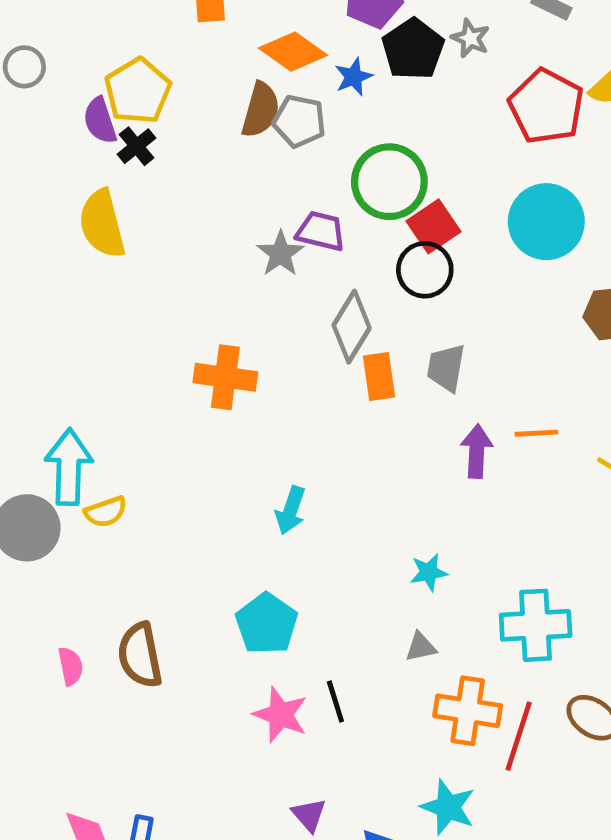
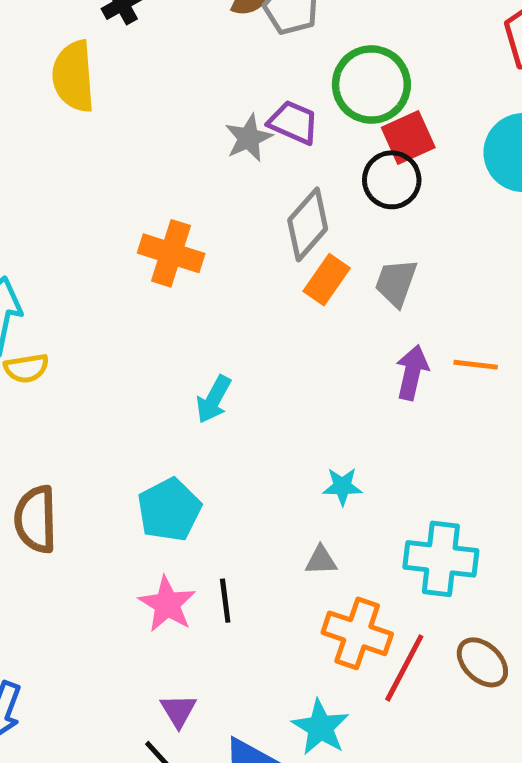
orange rectangle: (379, 376) -> (327, 280), turned 33

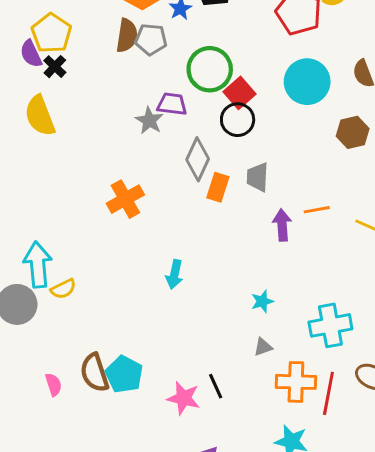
orange cross: (171, 253) -> (125, 199), turned -30
cyan pentagon: (169, 510) -> (124, 374), moved

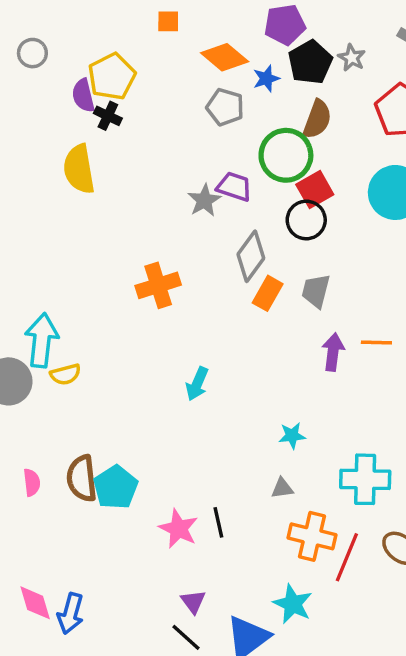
brown semicircle: (127, 36) -> (317, 119), moved
black cross: (55, 67) -> (108, 116), turned -30

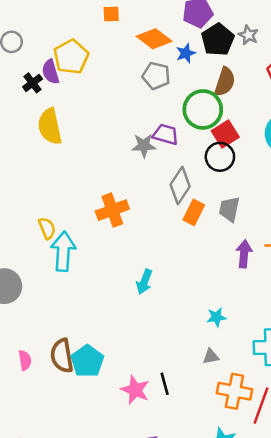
black cross: (108, 116) -> (33, 83), moved, turned 30
gray star: (204, 200) -> (144, 146), turned 30
cyan arrow: (42, 340) -> (63, 251), moved
yellow semicircle: (65, 374) -> (47, 228), moved, turned -95

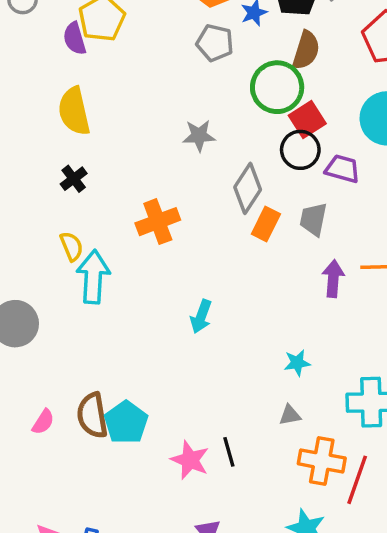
black cross: (33, 83) -> (74, 179), moved
purple trapezoid: (166, 134) -> (342, 169), moved
pink semicircle: (25, 360) -> (43, 422), turned 42

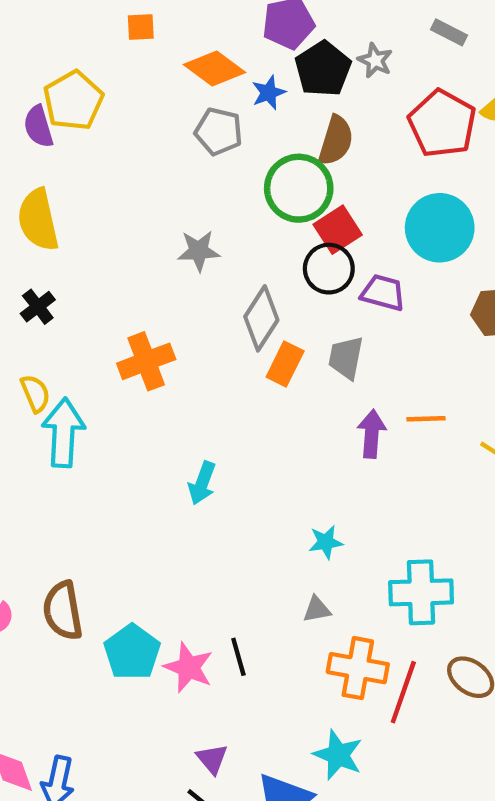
cyan pentagon: (126, 422) -> (132, 652), moved

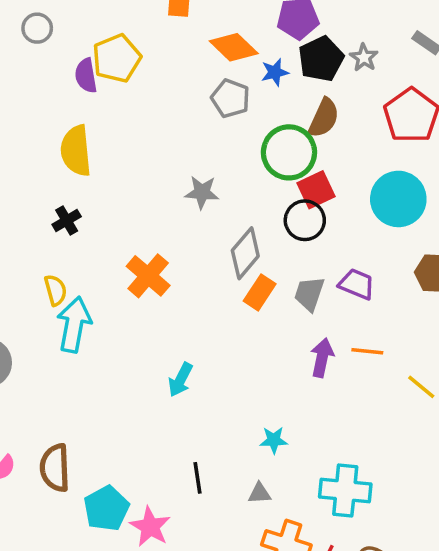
purple trapezoid: (383, 293) -> (357, 284), moved
orange cross: (146, 361) -> (148, 276), turned -36
black line: (238, 657) -> (198, 478), moved

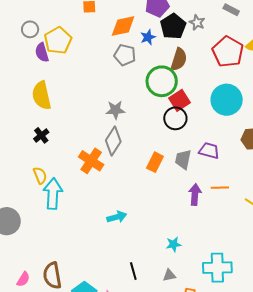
gray circle: (37, 28) -> (30, 29), moved
orange diamond: (234, 47) -> (123, 26), turned -48
gray diamond: (245, 253) -> (113, 141), moved
cyan arrow: (180, 380) -> (117, 217), turned -126

